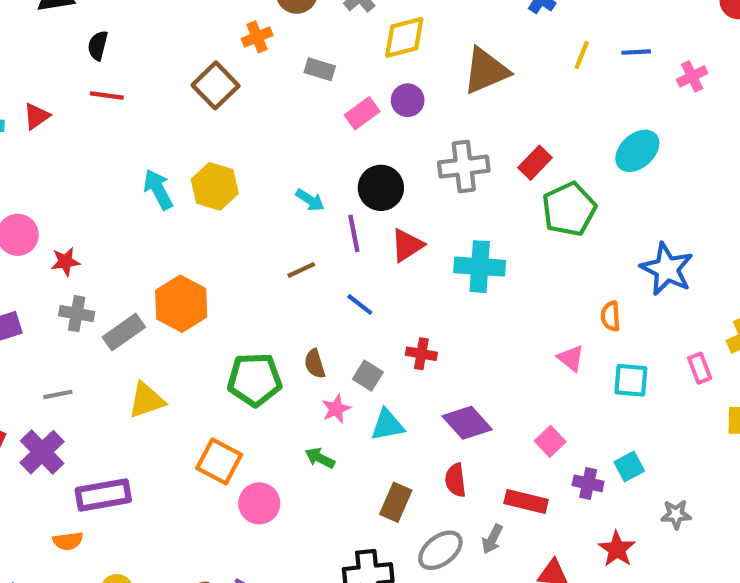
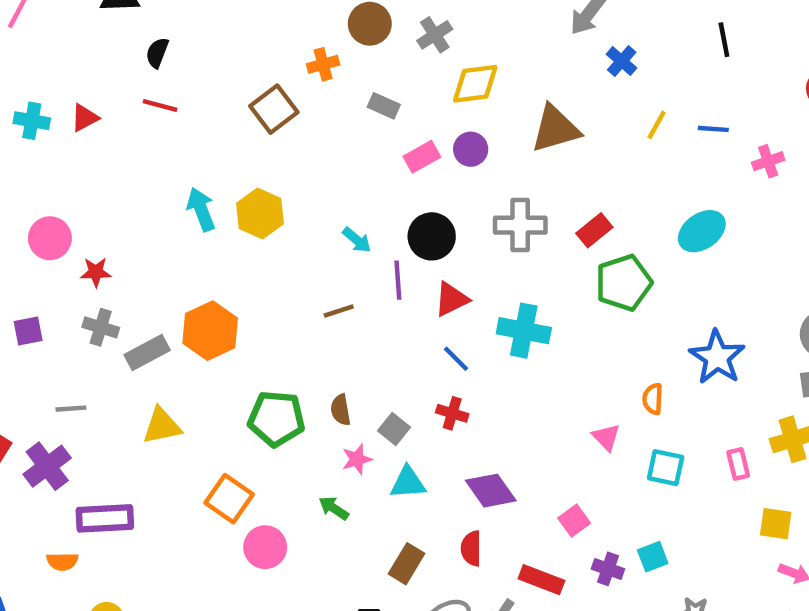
blue line: (360, 305) -> (456, 359), moved

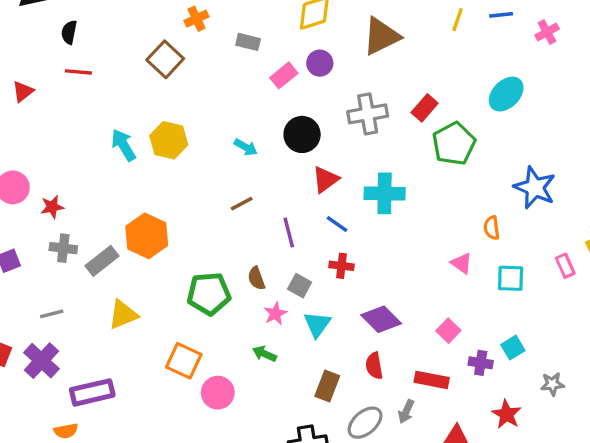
purple line: (398, 280) -> (289, 233), moved
cyan triangle: (408, 483) -> (317, 324), turned -40

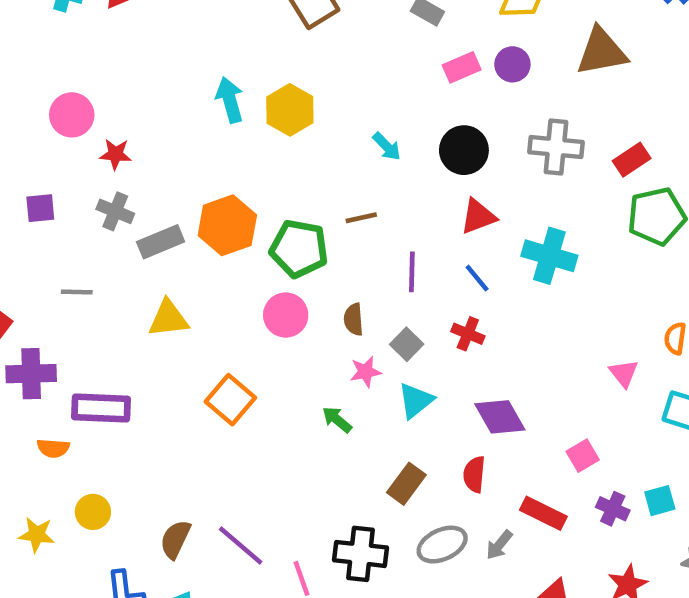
green pentagon: (209, 294) -> (299, 249), moved
purple cross: (41, 361) -> (31, 374), moved, turned 30
pink circle: (218, 393) -> (286, 315), moved

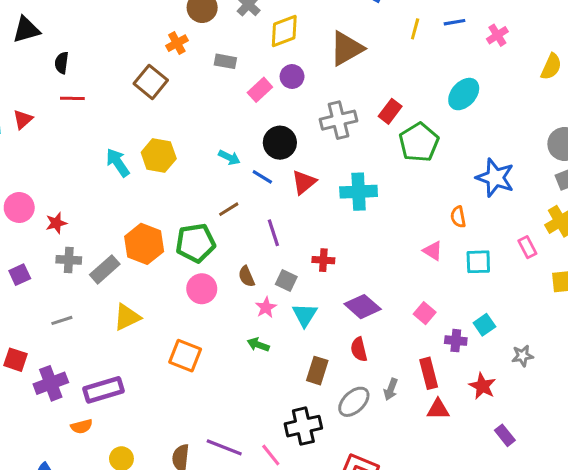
blue line: (477, 278) -> (262, 177), moved
red rectangle: (543, 513) -> (429, 373), moved, turned 68

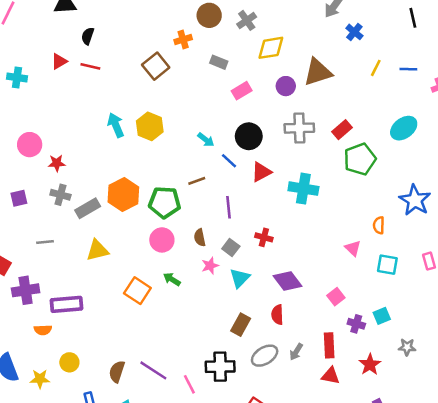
purple circle: (292, 77) -> (286, 86), moved
red triangle: (23, 119) -> (59, 61), moved
green arrow: (258, 345) -> (172, 279), moved

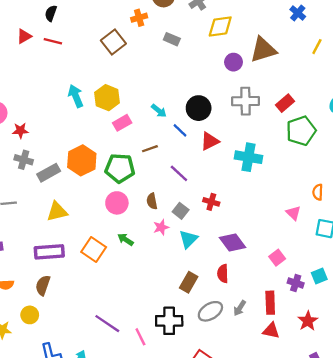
pink rectangle: (242, 91) -> (122, 123), moved
purple line: (229, 207) -> (179, 173), turned -42
purple rectangle: (67, 304) -> (49, 252), moved
brown semicircle: (117, 372) -> (43, 285), moved

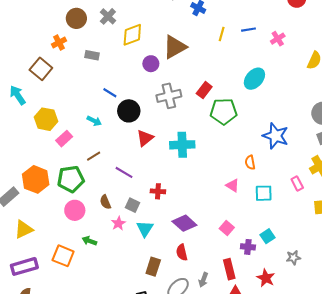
cyan arrow: (76, 96) -> (18, 95), moved
blue line: (180, 130) -> (110, 93), moved
green pentagon: (301, 131) -> (224, 111), turned 30

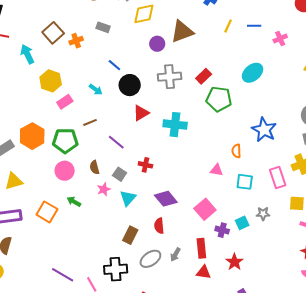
orange cross: (59, 43) -> (76, 41), moved
pink rectangle: (297, 183) -> (278, 177), size x1.5
pink triangle: (233, 186) -> (217, 170), turned -32
pink square: (227, 228) -> (205, 209), size x1.5
gray star: (293, 258) -> (263, 214), moved

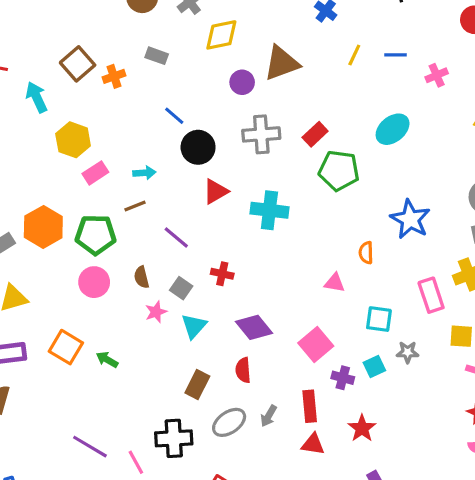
cyan arrow: (96, 89) -> (144, 173), moved, turned -40
cyan square: (245, 182) -> (379, 319), moved
green arrow: (74, 202) -> (107, 360), moved

